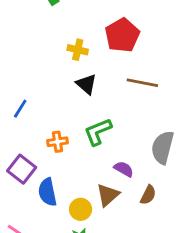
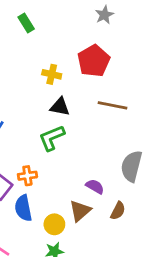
black triangle: (86, 84) -> (60, 107), turned -30
green L-shape: (98, 132) -> (52, 138), moved
orange cross: (58, 142) -> (27, 176), moved

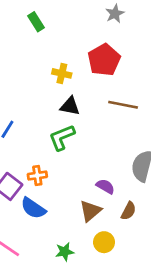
blue semicircle: (23, 208) -> (33, 208), turned -45
yellow circle: (54, 224) -> (104, 242), moved

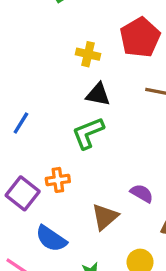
blue semicircle: (33, 208) -> (51, 239), moved
brown triangle: (90, 211) -> (105, 217), moved

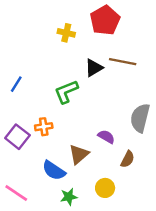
black triangle: (98, 94) -> (94, 68), moved, turned -42
blue semicircle: (51, 239) -> (54, 170), moved

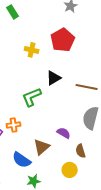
brown line: (123, 62) -> (87, 87), moved
brown semicircle: (128, 159) -> (81, 151), turned 136
yellow circle: (105, 188) -> (70, 170), moved

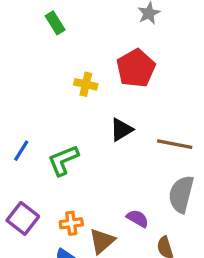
green L-shape: (32, 97) -> (63, 160), moved
orange cross: (14, 125) -> (71, 223), moved

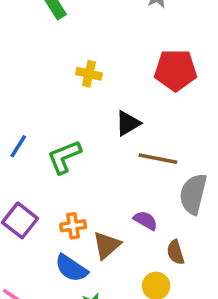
red pentagon: (136, 68) -> (176, 70), moved, turned 30
brown line: (175, 144) -> (158, 159), moved

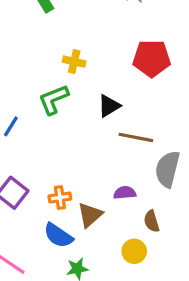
green L-shape: (64, 157) -> (54, 100), moved
purple semicircle: (145, 220) -> (125, 193), turned -35

